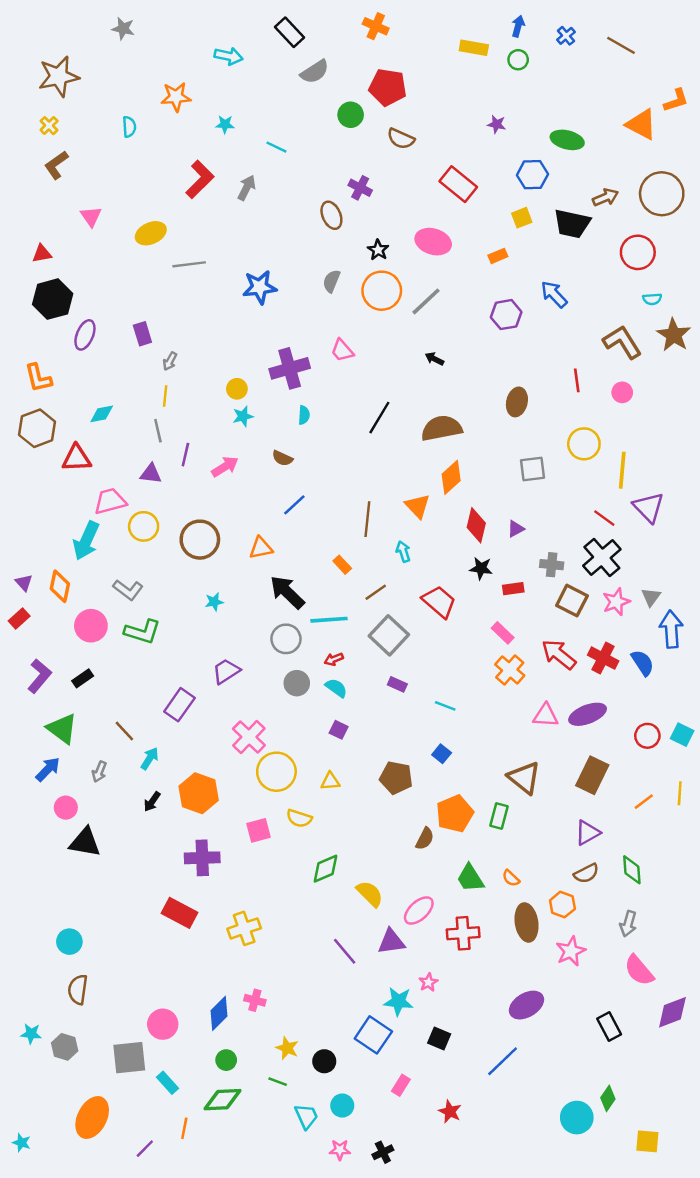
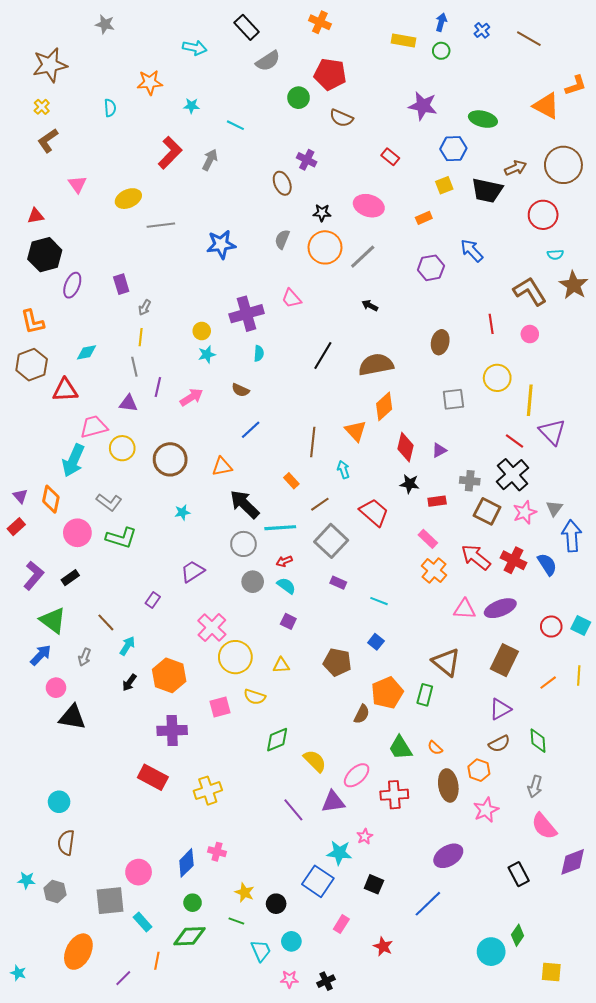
purple star: (497, 124) -> (423, 106), size x1.8
red rectangle: (458, 184) -> (390, 157), size x0.6
black star: (378, 250) -> (322, 213), turned -30
purple rectangle: (179, 705) -> (153, 600), size x0.6

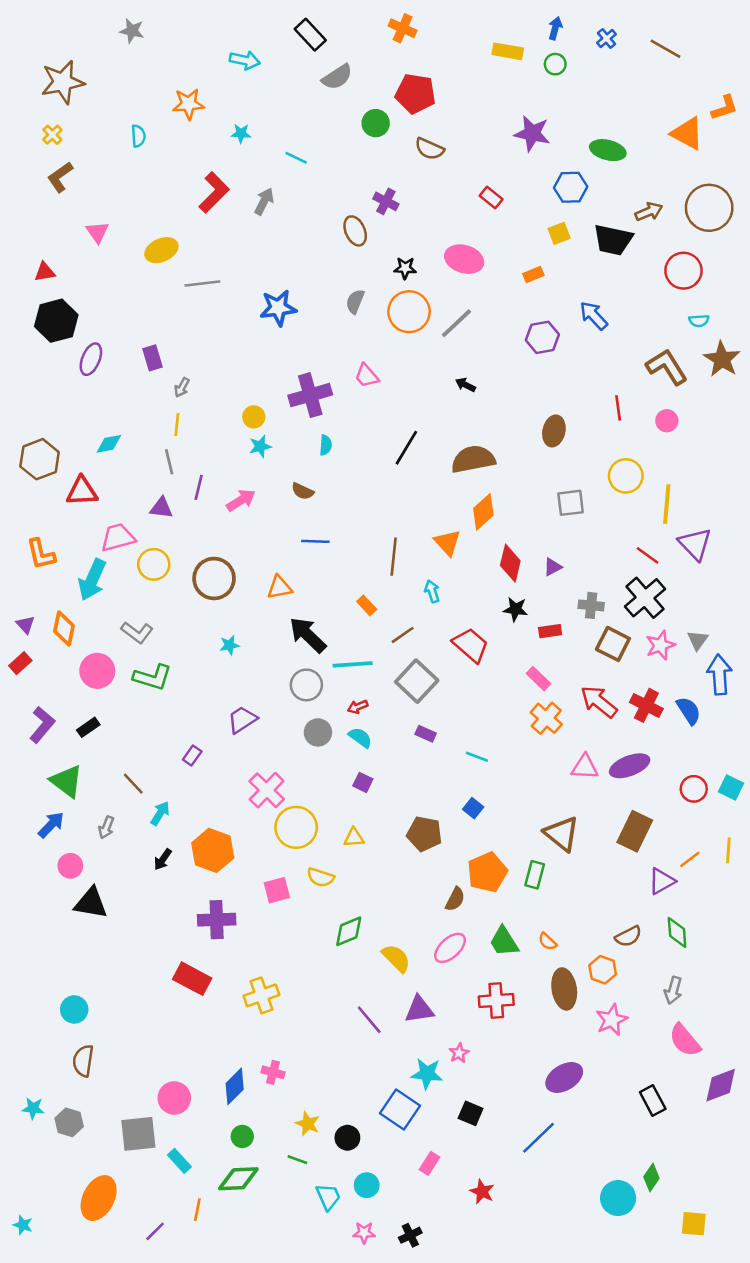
orange L-shape: (33, 322) -> (41, 554), moved
blue line: (251, 430) -> (315, 541), turned 45
purple triangle: (500, 709) -> (662, 881), moved
pink ellipse: (357, 775) -> (450, 948), moved

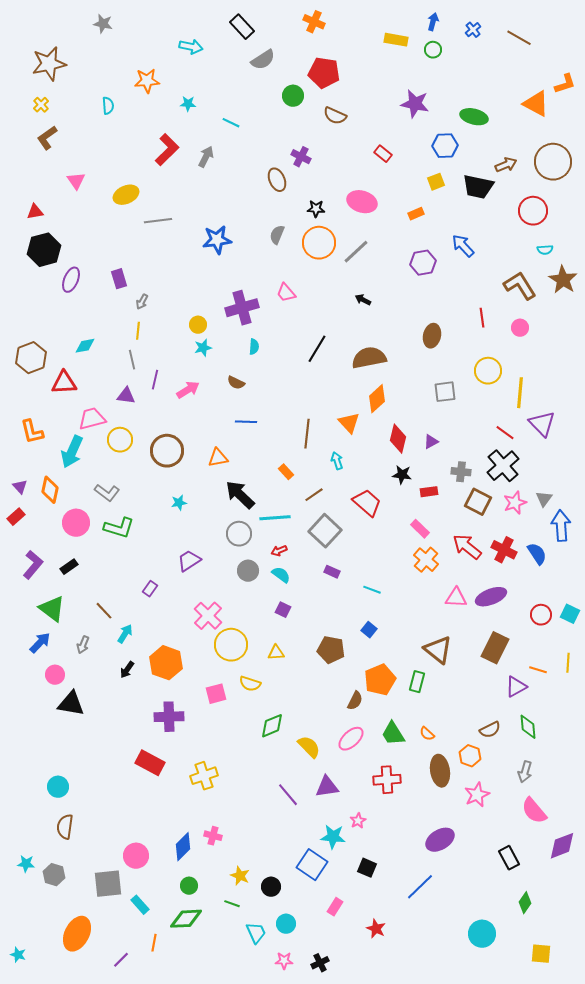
orange line: (690, 859) -> (538, 670), turned 54
green diamond: (651, 1178) -> (525, 903), moved

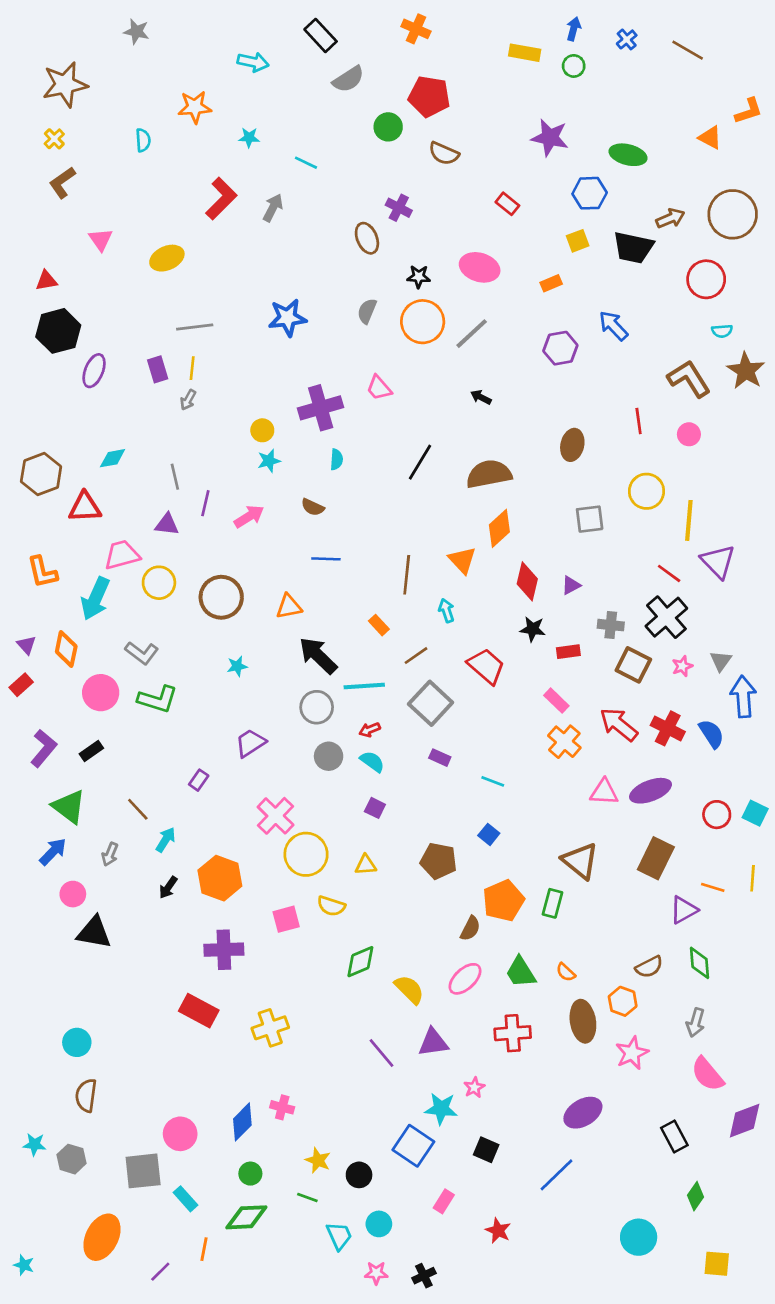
orange triangle: (536, 104) -> (710, 138), size x0.7
gray line: (158, 221) -> (195, 327), moved
yellow line: (138, 331) -> (192, 368), moved
pink star: (515, 503) -> (682, 666), size x0.7

